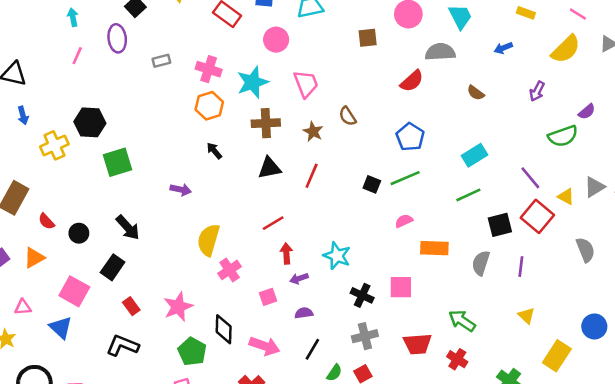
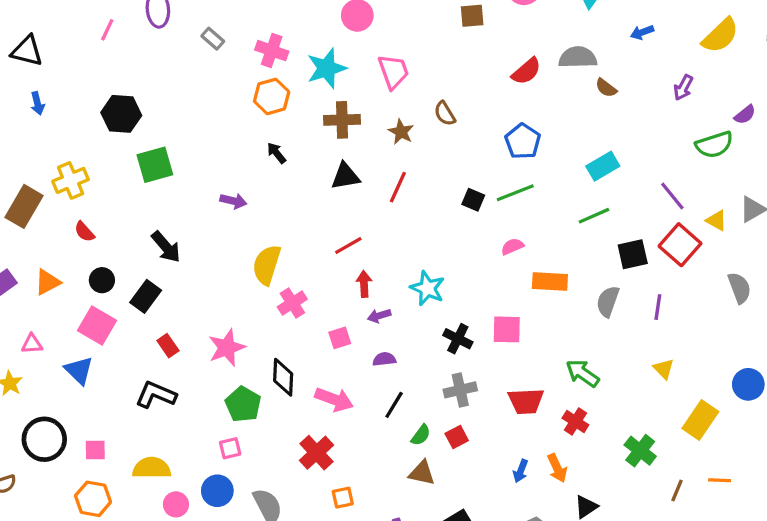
gray semicircle: (440, 52) -> (578, 57), moved
gray rectangle: (161, 61) -> (213, 39), turned 54
yellow cross: (54, 145) -> (71, 180), moved
red semicircle: (46, 221) -> (84, 232), moved
black circle: (79, 233) -> (102, 280), moved

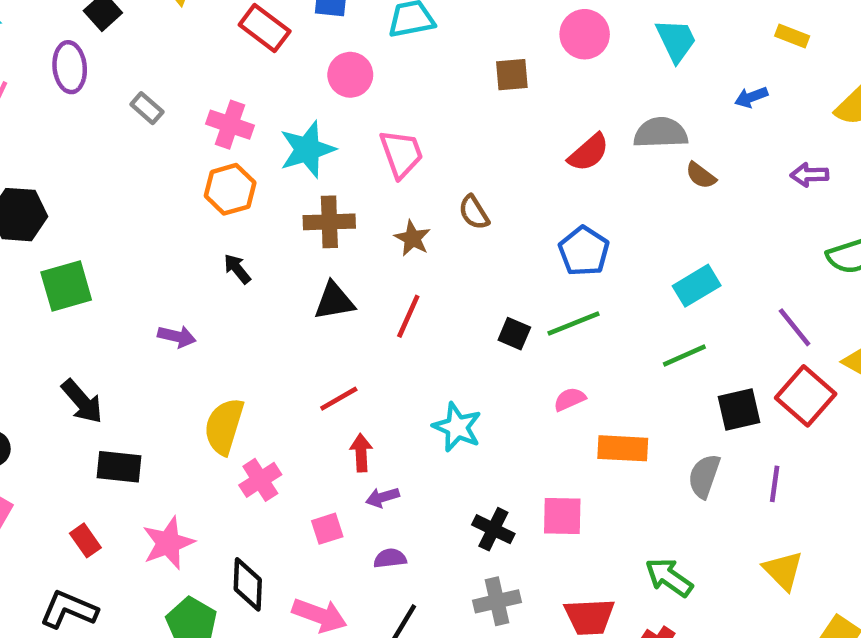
purple arrow: (683, 88) -> (809, 175), turned 60
cyan star: (427, 288) -> (457, 427), moved
black rectangle: (146, 296) -> (119, 467), moved, turned 60
yellow triangle: (664, 369) -> (783, 570), size x1.4

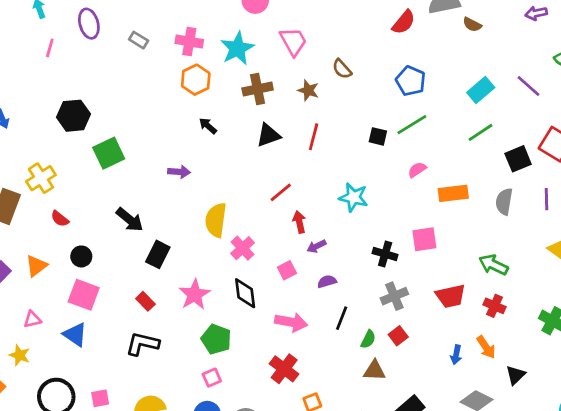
purple line: (795, 327) -> (528, 86), moved
black rectangle: (119, 467) -> (158, 254), turned -60
black diamond: (248, 584) -> (245, 293), moved

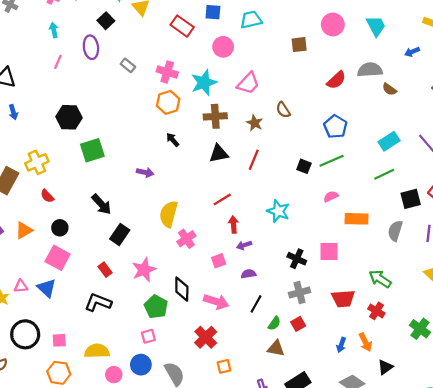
pink trapezoid: (293, 42) -> (248, 83), turned 65
black diamond: (245, 293) -> (182, 289), moved
pink triangle: (32, 319) -> (21, 286), moved

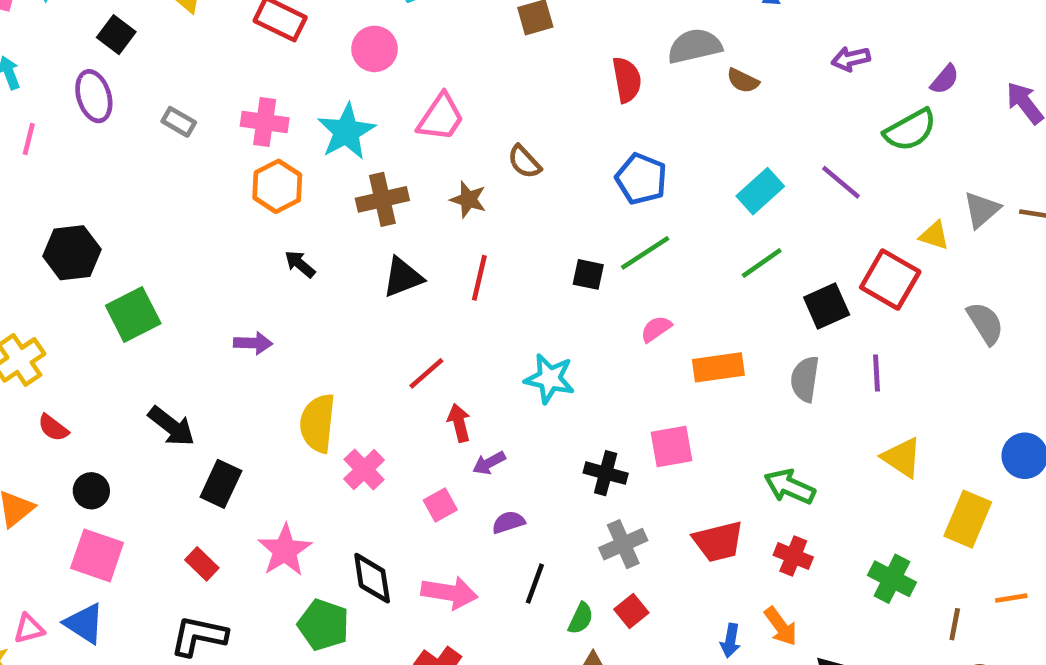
red semicircle: (336, 80) -> (627, 80), turned -48

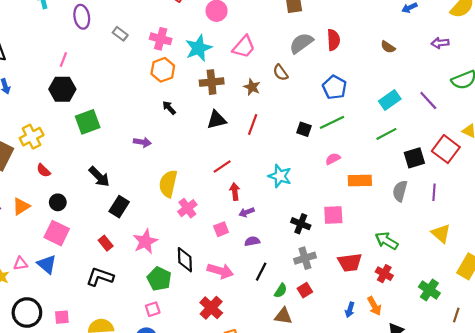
gray semicircle: (695, 46) -> (301, 43), moved, turned -30
pink line: (29, 139) -> (63, 60), moved

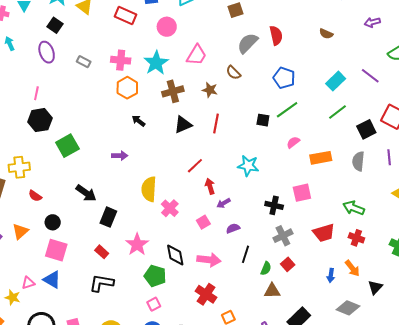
yellow cross: (32, 137) -> (19, 167), turned 30

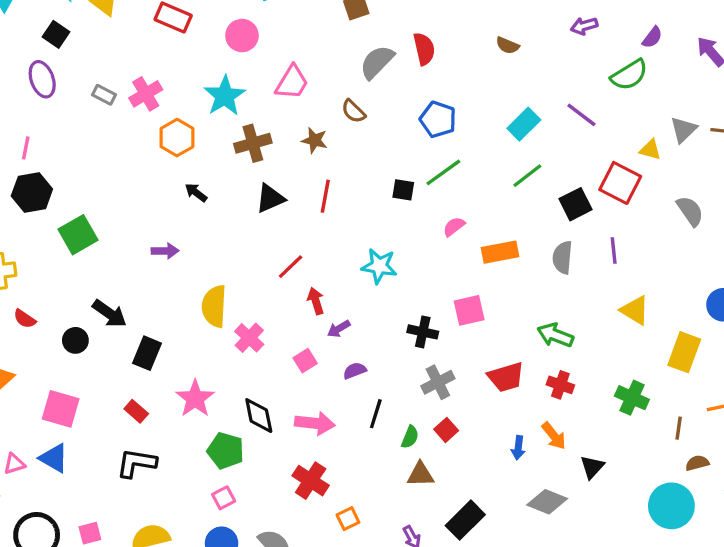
pink cross: (121, 60) -> (146, 94), moved, turned -36
black circle: (53, 222) -> (75, 340), moved

